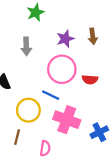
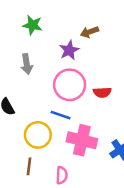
green star: (36, 12) -> (32, 25), turned -30
brown arrow: (93, 36) -> (89, 32), moved, turned 84

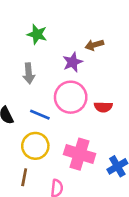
blue line: (61, 115) -> (40, 115), moved

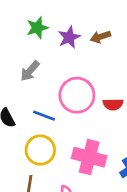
green star: (37, 34) -> (37, 28), turned -30
purple star: (73, 62) -> (69, 37), moved
gray arrow: (29, 73) -> (30, 71), turned 48

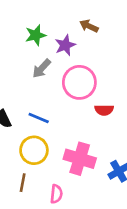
brown arrow: (101, 37) -> (89, 26), moved, turned 42
gray arrow: (30, 71) -> (42, 68), moved
pink circle: (77, 95) -> (79, 82), moved

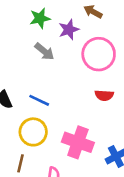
gray arrow: (42, 68) -> (44, 51), turned -96
pink circle: (79, 82) -> (99, 54), moved

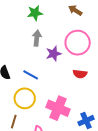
purple star: (69, 30) -> (54, 54), moved
gray arrow: (44, 51) -> (37, 38), turned -126

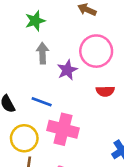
yellow circle: (25, 98) -> (24, 138), moved
pink cross: (58, 108) -> (63, 129), moved

